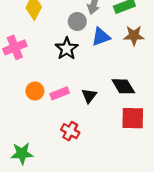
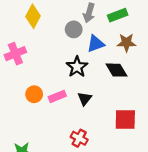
black star: (67, 49) -> (77, 67), moved
black diamond: (123, 86) -> (117, 70), moved
red cross: (70, 131) -> (79, 138), moved

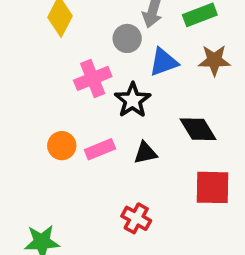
pink cross: (15, 54) -> (93, 78), moved
black diamond: (117, 70) -> (198, 129), moved
black triangle: (85, 99) -> (145, 153), turned 40

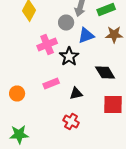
orange circle: (62, 146) -> (17, 94), moved
black triangle: (145, 153) -> (76, 94), moved

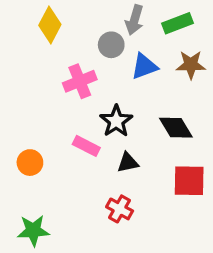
black star: (69, 56) -> (116, 121), moved
pink rectangle: (51, 84) -> (86, 146), turned 49

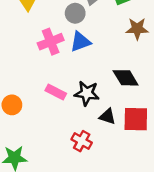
blue triangle: (144, 66) -> (80, 42), moved
black star: (116, 121) -> (87, 93), moved, turned -30
black triangle: (128, 163) -> (107, 117), moved, turned 30

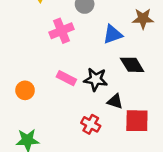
blue triangle: (80, 42) -> (113, 34), moved
red square: (136, 119) -> (137, 121), moved

